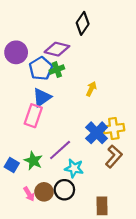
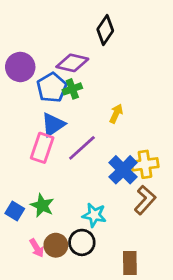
purple line: (60, 150) -> (82, 148), moved

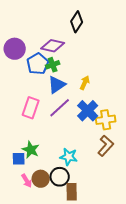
blue triangle: (53, 125) -> (57, 85), moved
blue cross: (123, 170) -> (88, 111), moved
blue square: (15, 211) -> (19, 159), moved, turned -32
brown rectangle: (130, 263) -> (72, 192), moved

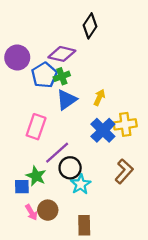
purple line: (60, 108) -> (57, 153), moved
yellow cross: (106, 120) -> (125, 124), moved
cyan star: (69, 157) -> (81, 184), turned 30
black circle: (60, 177) -> (70, 168), moved

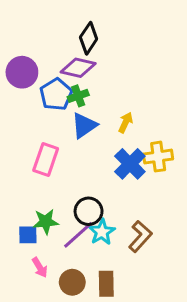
black diamond: (90, 26) -> (89, 38), moved
purple line: (57, 153) -> (78, 235), moved
brown L-shape: (124, 171) -> (140, 236), moved
green star: (36, 176) -> (46, 222), turned -30
brown circle: (48, 210) -> (72, 282), moved

